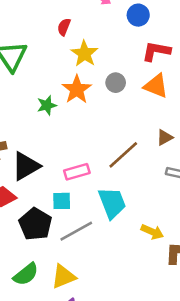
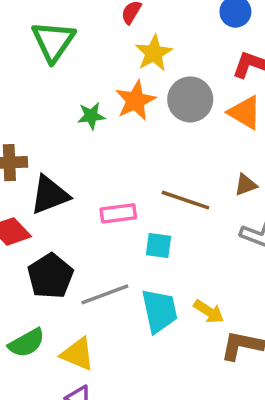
gray circle: (116, 83) -> (190, 99), size x1.6
brown line: (123, 155) -> (185, 200), turned 52
cyan square: (62, 201) -> (158, 246), moved
cyan trapezoid: (112, 203) -> (159, 311), moved
yellow triangle: (63, 277) -> (78, 354), turned 36

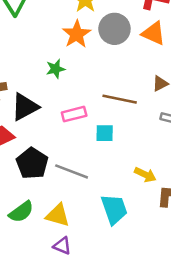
green star: (91, 116) -> (55, 69), moved
gray line: (105, 294) -> (72, 171), turned 48
cyan trapezoid: (159, 311) -> (114, 209), moved

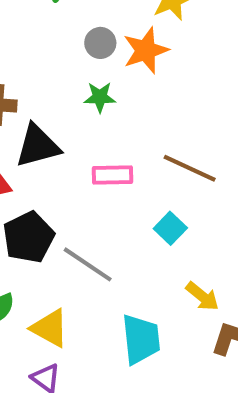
gray circle: (114, 29) -> (100, 43), moved, size x0.6
cyan square: (105, 133) -> (170, 228), moved, turned 30

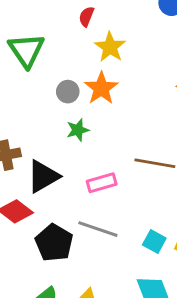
cyan square: (170, 228) -> (154, 242), moved
gray line: (88, 264) -> (98, 229), moved

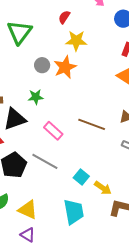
yellow star: (110, 47) -> (76, 41), turned 30
green star: (78, 130) -> (36, 97), moved
pink rectangle: (102, 183) -> (53, 131), turned 48

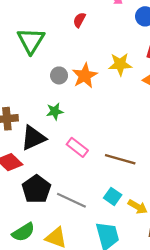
yellow star: (76, 41) -> (120, 64), moved
brown line: (92, 124) -> (120, 159), moved
gray line: (45, 161) -> (71, 200), moved

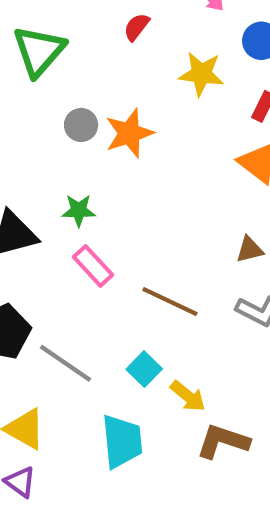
yellow star: (120, 64) -> (201, 74), moved
green star: (55, 111) -> (79, 210), moved

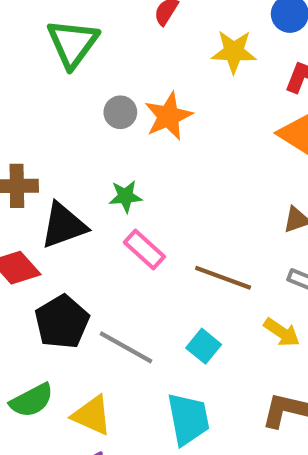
yellow arrow: (188, 396) -> (282, 332), moved

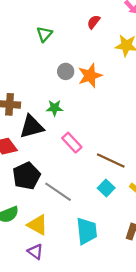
green triangle: (73, 43) -> (44, 34), size x0.6
green star: (125, 196) -> (55, 108), moved
cyan square: (204, 346) -> (106, 188), moved

